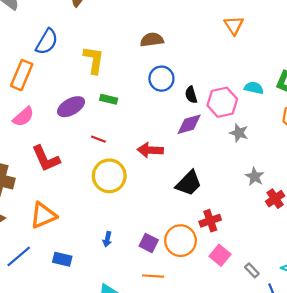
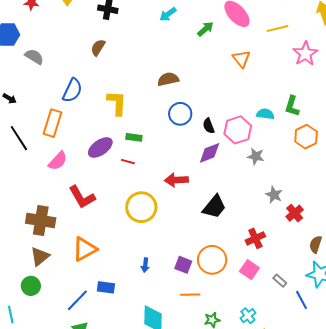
red line: (98, 139) -> (128, 162), moved
red cross: (210, 221) -> (255, 238), moved
blue line: (19, 256) -> (77, 300), moved

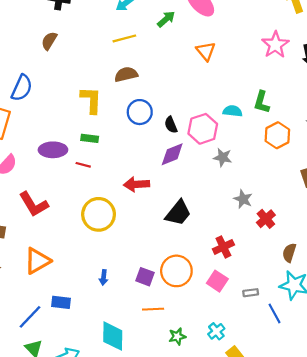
yellow line: (277, 29) -> (124, 38), moved
yellow L-shape: (117, 103) -> (91, 100), moved
purple ellipse: (100, 147) -> (53, 150), turned 35
gray rectangle: (280, 281) -> (251, 293), turned -48

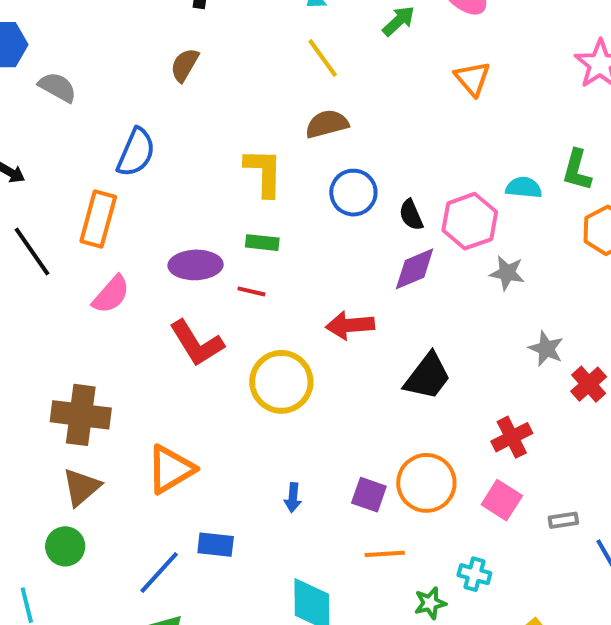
yellow line: (124, 38) -> (323, 58), turned 70
red L-shape: (34, 204) -> (197, 343), moved
cyan cross: (216, 331) -> (474, 574), moved, turned -35

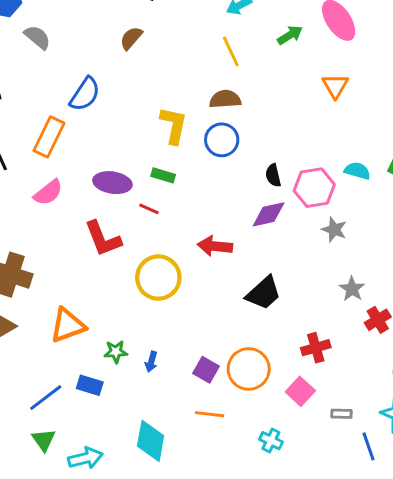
blue circle: (353, 193) -> (222, 140), moved
green star: (430, 603) -> (116, 352), moved

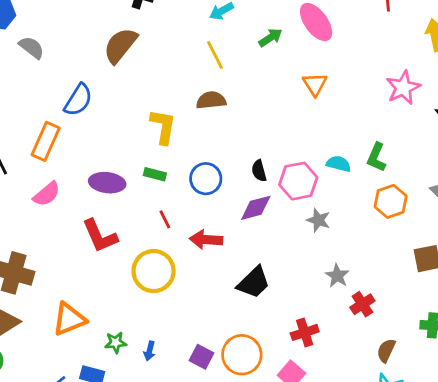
brown semicircle: (131, 38) -> (120, 45), size x1.6
blue circle: (222, 140) -> (206, 179), moved
red line: (149, 209) -> (165, 219), moved, turned 42

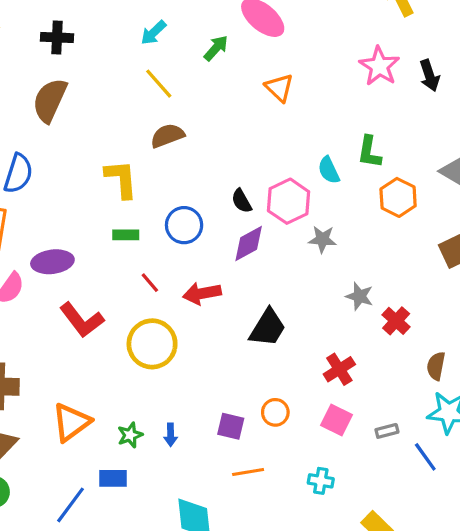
cyan semicircle: (338, 164) -> (329, 170), turned -115
purple ellipse: (107, 183) -> (52, 262), moved
orange circle: (242, 355) -> (275, 412), size x0.6

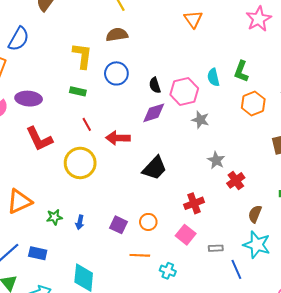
blue circle: (184, 225) -> (116, 73), moved
orange line: (248, 472) -> (140, 255), moved
blue rectangle: (113, 478) -> (38, 253), moved

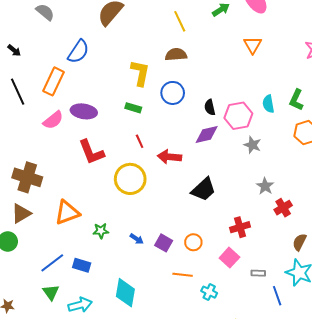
blue arrow: (80, 222) -> (137, 239), moved, turned -72

